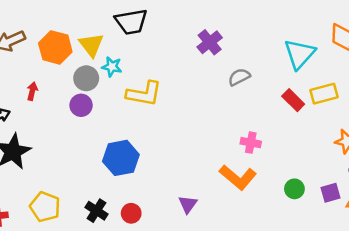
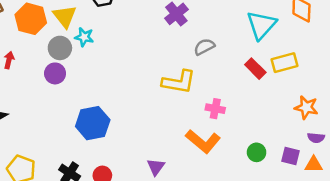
yellow L-shape: (144, 94) -> (179, 82), moved
purple square: (330, 193) -> (290, 156), turned 30

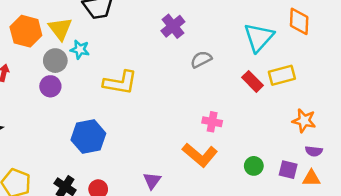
yellow L-shape: (179, 82) -> (120, 83), moved

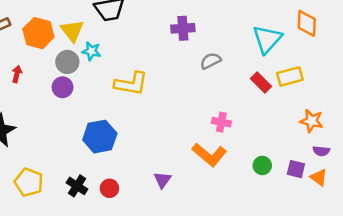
purple cross: (173, 26) -> (183, 28), turned 35
orange triangle: (311, 178) -> (319, 177), turned 36

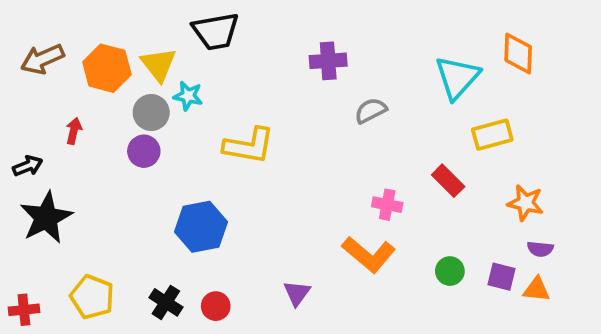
red rectangle: (261, 82) -> (448, 181), moved
orange triangle: (319, 177) -> (537, 289), turned -30

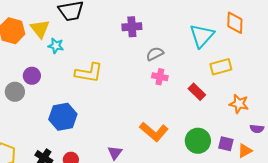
gray circle: (151, 112) -> (15, 92), moved
pink cross: (387, 205) -> (160, 77), moved
purple semicircle: (540, 249) -> (257, 129), moved
green circle: (450, 271) -> (198, 141), size x1.6
orange triangle: (537, 289) -> (245, 151), turned -35

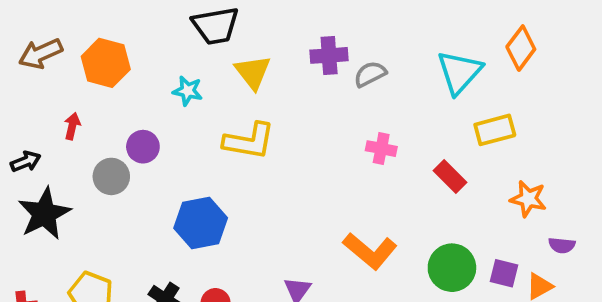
orange diamond: (235, 23) -> (521, 48), turned 35
yellow triangle: (40, 29) -> (253, 72), moved
gray semicircle: (155, 54) -> (370, 74), moved

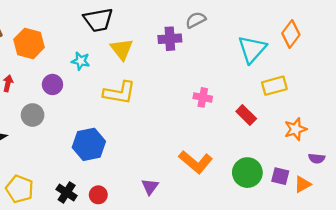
gray semicircle: (370, 74) -> (196, 20), moved
purple circle: (143, 147) -> (52, 84), moved
orange star: (528, 199) -> (295, 129), turned -30

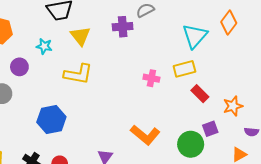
yellow rectangle: (274, 86) -> (184, 69), moved
red rectangle: (246, 115) -> (200, 94), moved
purple square: (280, 176) -> (210, 129), moved, turned -35

